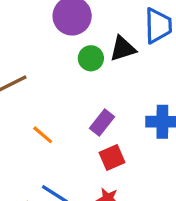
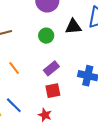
green circle: (91, 58) -> (46, 36), moved

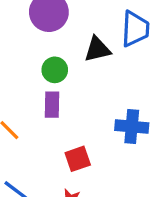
purple rectangle: (51, 68) -> (52, 105), moved, turned -42

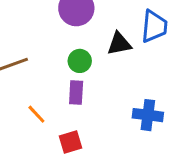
red square: (78, 159) -> (71, 142), moved

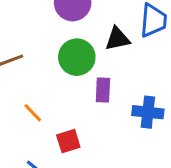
green circle: (80, 61) -> (77, 57), size x1.5
purple rectangle: (76, 92) -> (103, 90), moved

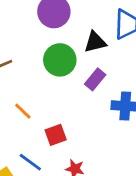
purple rectangle: (103, 90) -> (95, 79), moved, turned 40

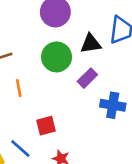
orange line: (23, 111) -> (19, 88), moved, turned 30

